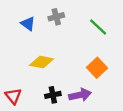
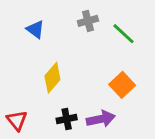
gray cross: (56, 17) -> (88, 21), moved
yellow diamond: (42, 62) -> (52, 78), turned -60

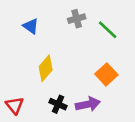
black cross: (67, 119) -> (58, 104), turned 35

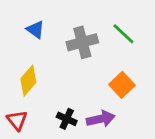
gray cross: (77, 19) -> (82, 42), moved, size x1.5
yellow diamond: (46, 68) -> (28, 81), moved

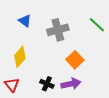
green line: (123, 34) -> (97, 25), moved
orange square: (122, 85) -> (75, 60), moved

